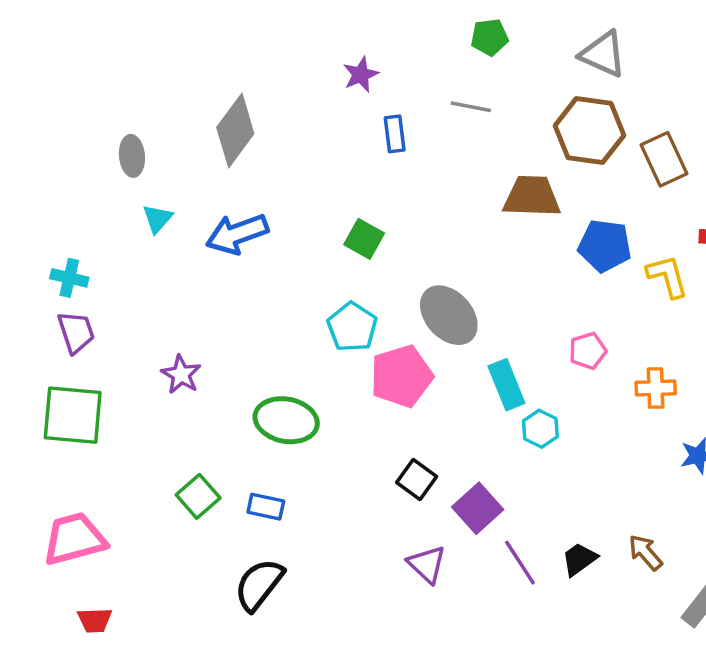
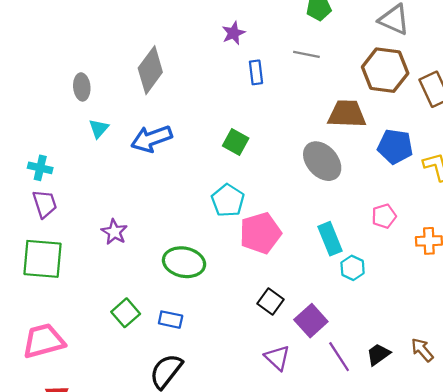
gray ellipse: (449, 315) -> (322, 161), moved

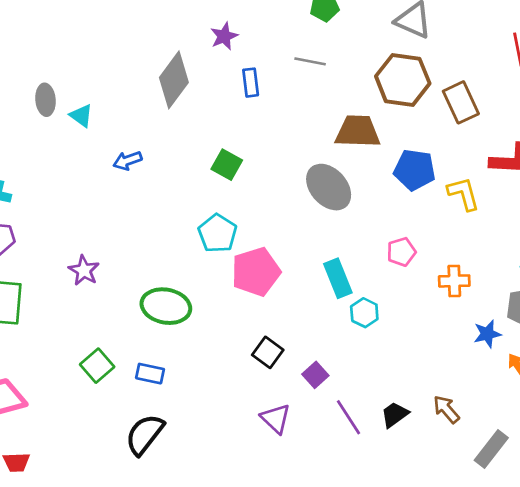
gray diamond: (150, 70) -> (174, 80), moved
cyan triangle: (99, 129) -> (81, 116), moved, turned -35
blue arrow: (151, 139) -> (128, 161), size x0.6
purple square: (311, 321) -> (315, 375), size x0.7

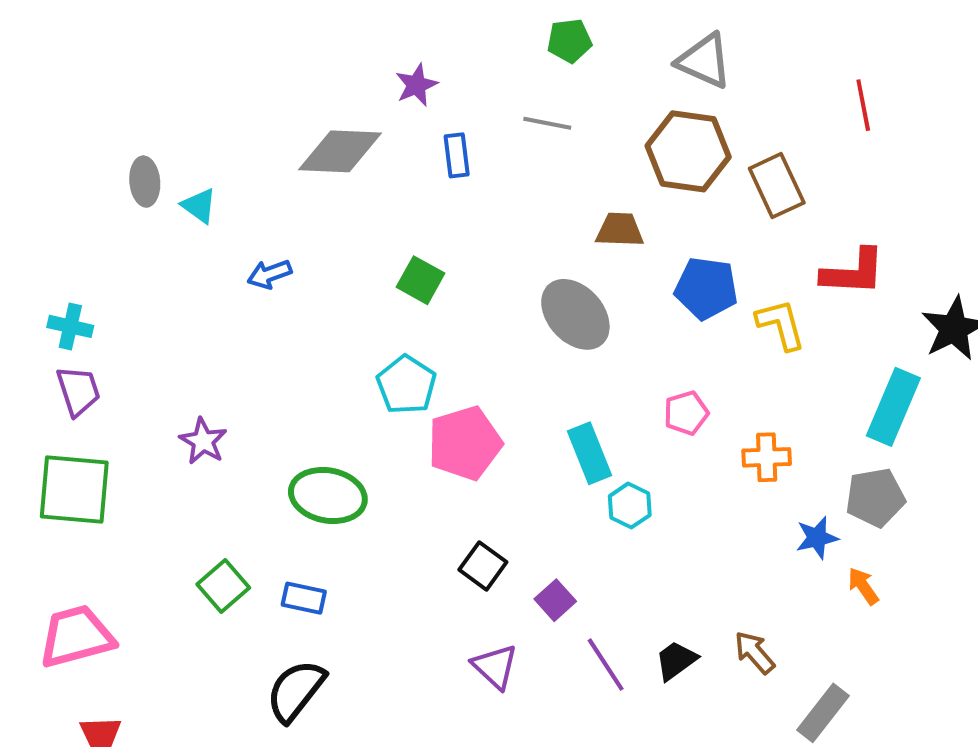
gray diamond: (174, 80) -> (340, 151), turned 56
brown trapezoid: (358, 131) -> (620, 230), size x0.7

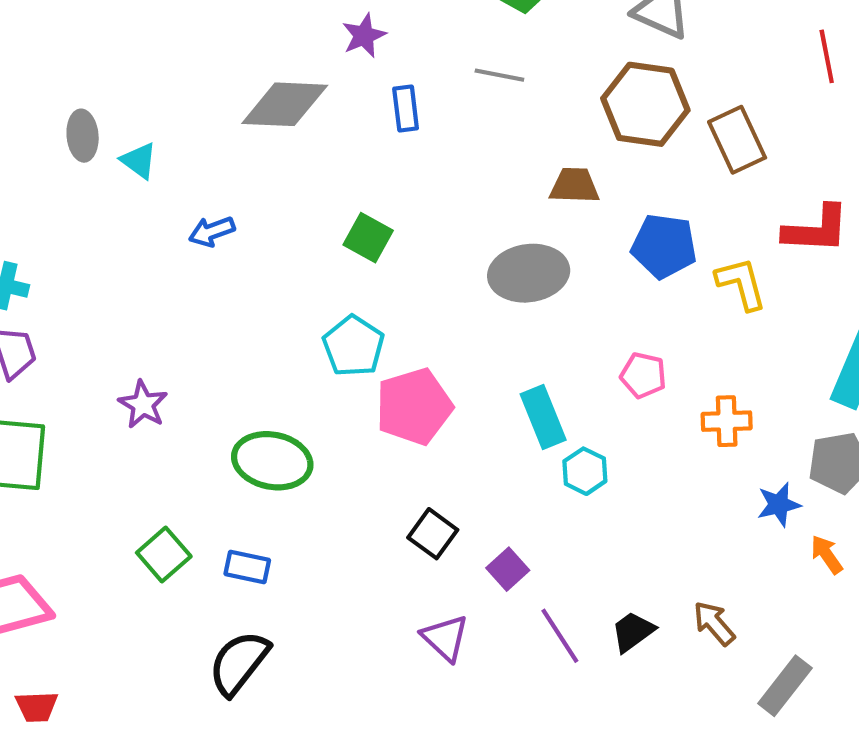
gray ellipse: (575, 314) -> (529, 273), turned -56
pink pentagon: (686, 413) -> (643, 375), turned 30

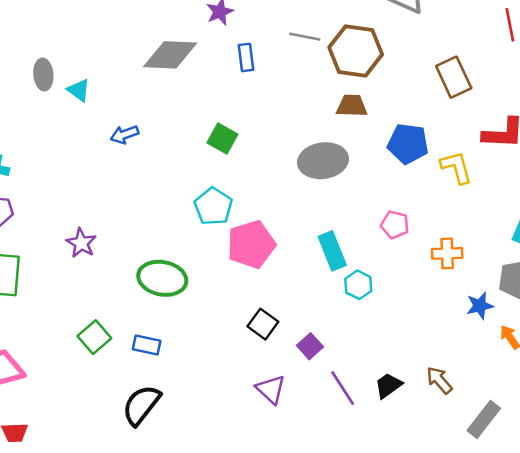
brown hexagon: (645, 104) -> (356, 51), moved

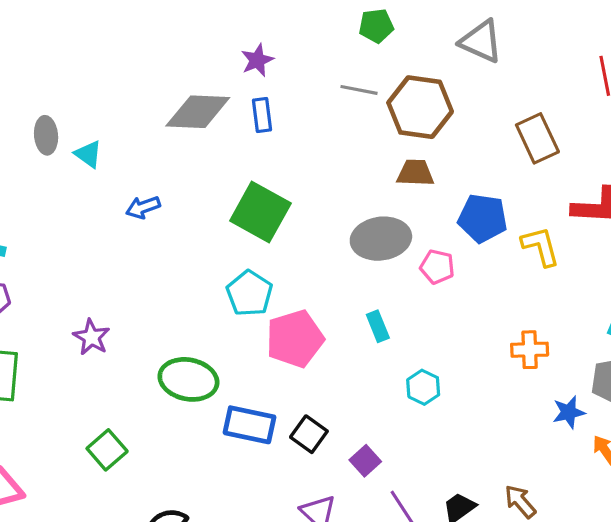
blue rectangle: (246, 57) -> (262, 115), moved
green square: (222, 138) -> (260, 212), size x1.6
pink pentagon: (395, 225) -> (437, 267), moved
cyan rectangle: (332, 251) -> (378, 326), moved, size x0.7
blue rectangle: (147, 345) -> (249, 425), moved, size x1.5

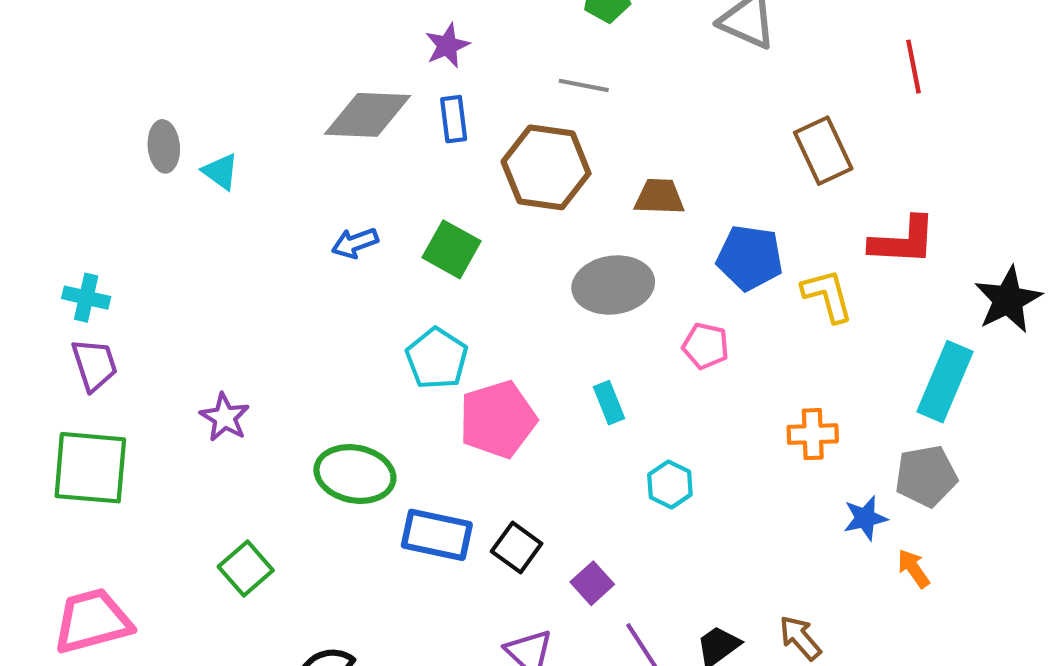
brown hexagon: (420, 107) -> (546, 167), moved
blue arrow: (143, 207) -> (355, 243), moved
green square: (260, 212) -> (452, 249), size x0.7
pink pentagon: (437, 267) -> (706, 346), moved

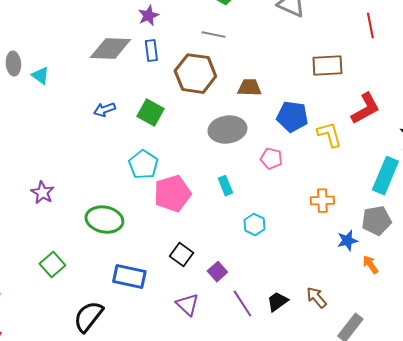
brown rectangle: (823, 151) -> (327, 66), turned -68
red L-shape: (903, 241) -> (365, 109), turned -32
blue rectangle: (437, 535) -> (129, 277), moved

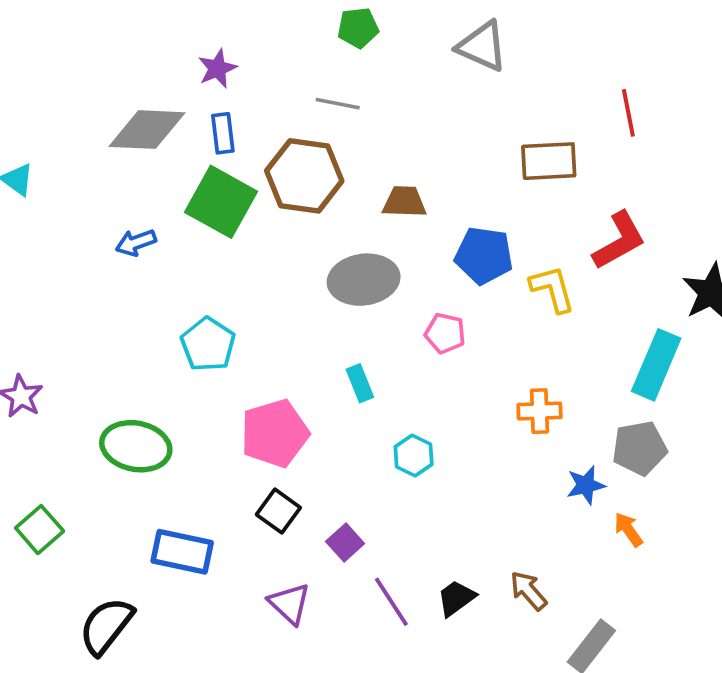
red line: (370, 26) -> (628, 113), moved
green square: (150, 113) -> (221, 202), moved, size x1.4
pink pentagon: (172, 194) -> (275, 433), moved

